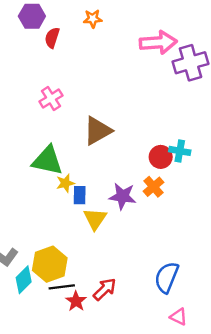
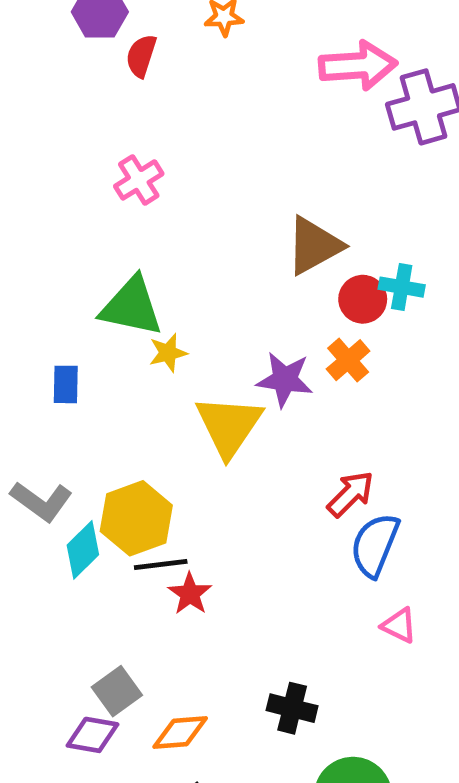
brown triangle: (97, 131) -> (314, 246), moved
blue rectangle: (80, 195) -> (66, 384), moved
yellow triangle: (95, 219) -> (229, 426), size x1.4
red arrow: (105, 289) -> (351, 494), moved

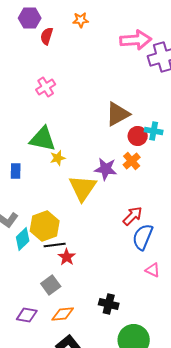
gray square: (117, 691) -> (51, 285), moved

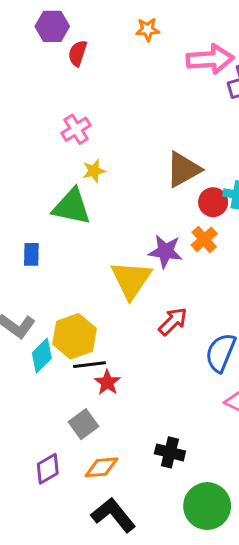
orange star: (81, 20) -> (148, 29), moved
yellow star: (58, 158) -> (94, 171), moved
red arrow: (133, 216) -> (173, 321), moved
purple diamond: (27, 315) -> (48, 469), turned -40

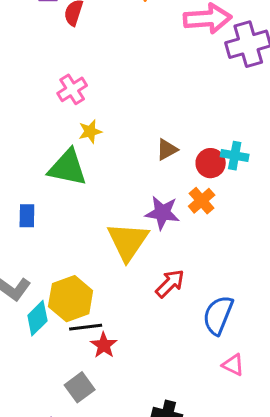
brown triangle: (183, 169) -> (167, 150), moved, size x0.6

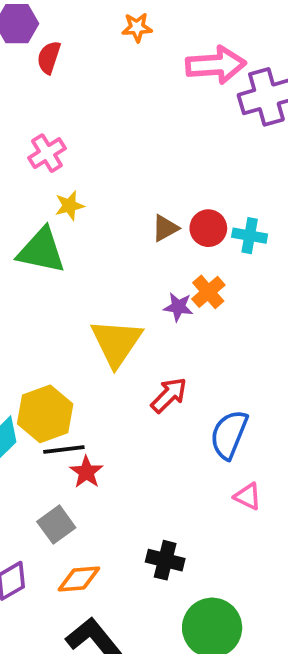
red circle: (211, 163) -> (208, 228), moved
purple star: (162, 213) -> (178, 307), moved, size x0.7

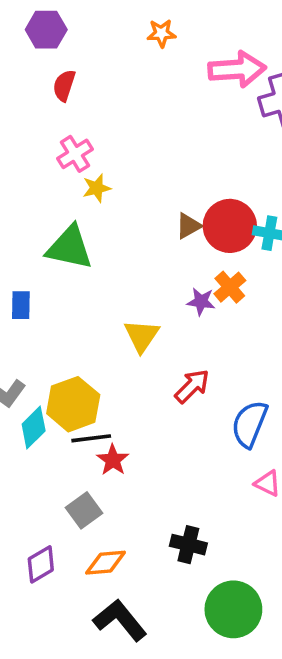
red semicircle: (49, 57) -> (64, 85), moved
yellow star: (69, 206) -> (97, 188), moved
red circle: (208, 228) -> (230, 226), size x1.5
yellow triangle: (116, 343) -> (142, 336), size x0.7

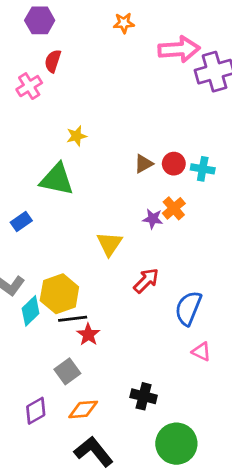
pink cross: (75, 154) -> (29, 86), moved
red circle: (230, 226) -> (174, 164), size x0.6
blue rectangle: (21, 305) -> (21, 221), turned 54

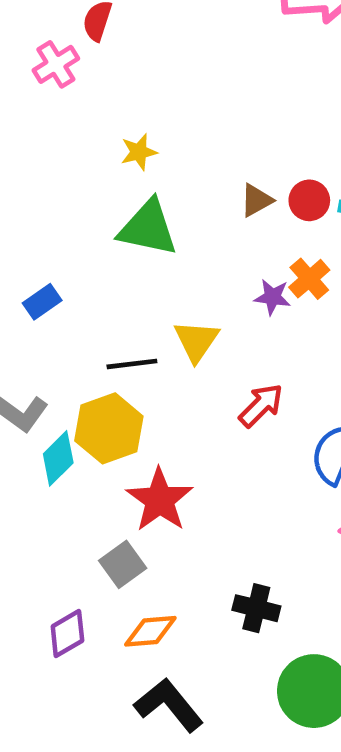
green triangle: (57, 179) -> (148, 228), moved
black line: (73, 319) -> (132, 364), moved
red star: (88, 335) -> (160, 500), size x1.6

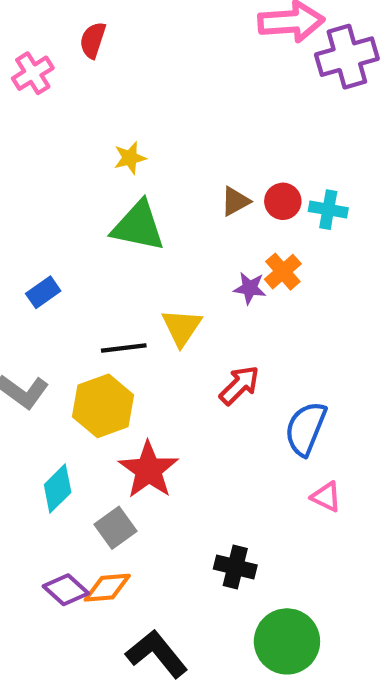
pink cross: (56, 64) -> (33, 73), moved
cyan diamond: (58, 458) -> (58, 489), moved
orange diamond: (150, 631) -> (107, 588), moved
purple diamond: (67, 633) -> (66, 590), turned 72

